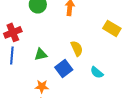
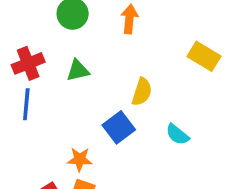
yellow semicircle: (77, 48) -> (142, 92), turned 42
green triangle: (41, 54) -> (78, 71), moved

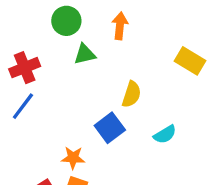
green triangle: (78, 71) -> (85, 54), moved
blue line: (26, 104) -> (23, 106), turned 32
cyan semicircle: (177, 134) -> (165, 134), turned -70

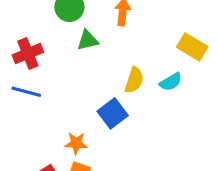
blue line: (23, 106) -> (26, 92), turned 68
cyan semicircle: (165, 134) -> (171, 82), moved

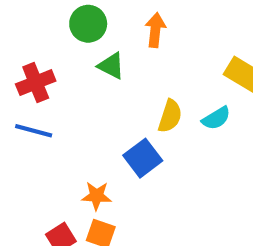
green triangle: (88, 40) -> (111, 66), turned 40

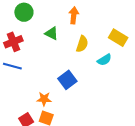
green circle: (88, 24) -> (24, 12), moved
yellow semicircle: (170, 116) -> (82, 44), moved

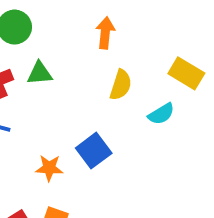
green triangle: (51, 33) -> (40, 73), moved, turned -32
orange star: (44, 99) -> (49, 168), moved

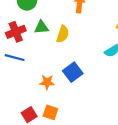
yellow semicircle: (121, 85) -> (63, 34), moved

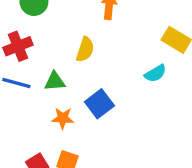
green triangle: (41, 27) -> (55, 81), moved

